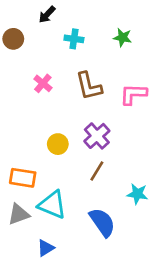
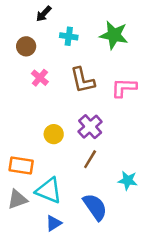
green star: (123, 38) -> (114, 35), size x1.6
brown circle: (13, 39) -> (26, 46), moved
blue triangle: (46, 248) -> (54, 223), moved

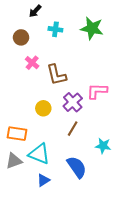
brown L-shape: (83, 80) -> (56, 75), moved
pink L-shape: (124, 88) -> (97, 91), moved

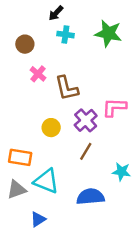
black arrow: (35, 11) -> (56, 13), moved
blue semicircle: (77, 167) -> (90, 197), turned -60
blue triangle: (43, 180) -> (38, 219), moved

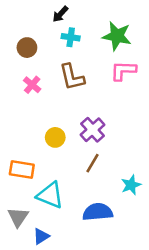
pink cross: (38, 74) -> (32, 85), moved
brown L-shape: (67, 88) -> (72, 77), moved
pink L-shape: (114, 107) -> (123, 71), moved
cyan star: (121, 172) -> (131, 185), turned -30
gray triangle: (17, 190) -> (18, 217), moved, turned -36

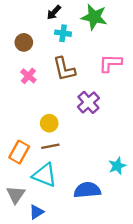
green star: (117, 36) -> (94, 17), moved
purple cross: (92, 130) -> (88, 102), moved
brown line: (92, 163) -> (50, 146), moved, turned 48
orange rectangle: (22, 170) -> (19, 152), turned -70

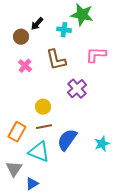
black arrow: (54, 12) -> (37, 24), moved
cyan cross: (63, 33) -> (64, 30), moved
blue semicircle: (87, 190) -> (67, 140), moved, turned -50

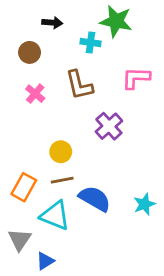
black arrow: (37, 24) -> (52, 23), moved, turned -128
blue semicircle: (67, 140) -> (95, 199), turned 85

